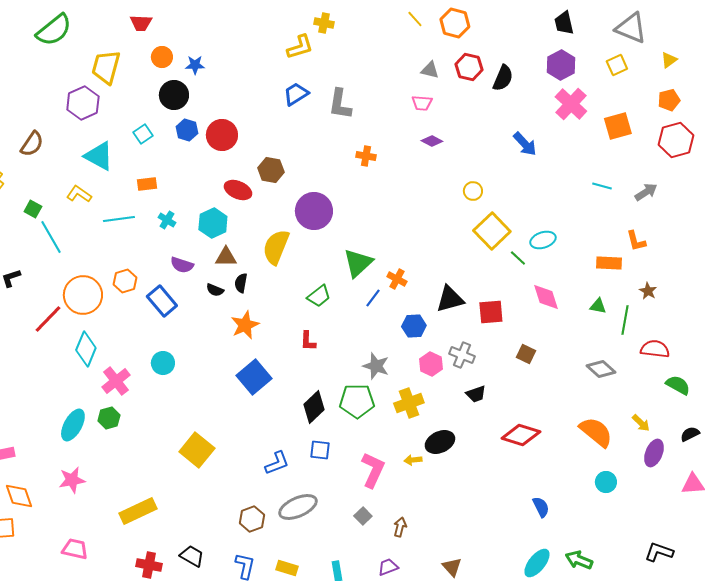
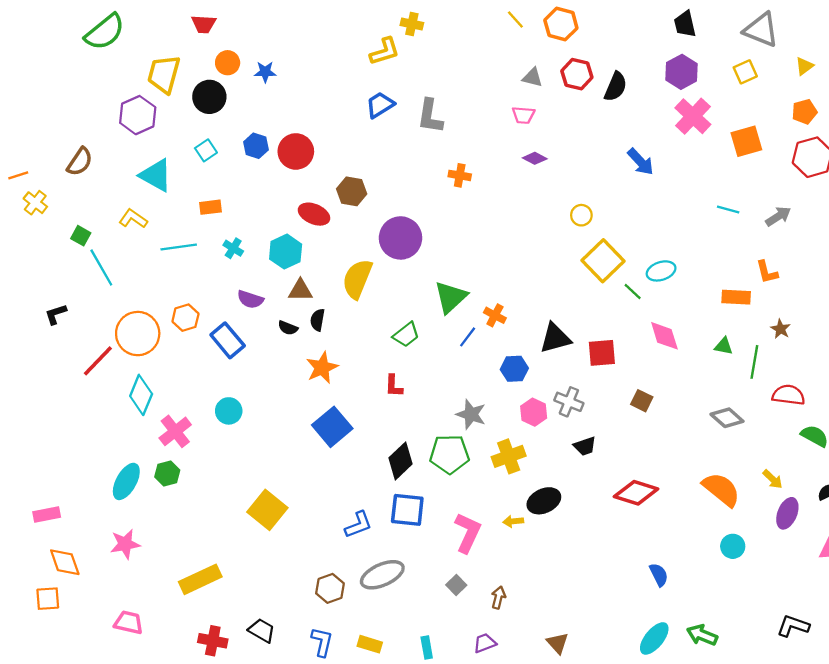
black circle: (174, 95) -> (209, 97), moved
blue square: (320, 450) -> (407, 510), size x1.5

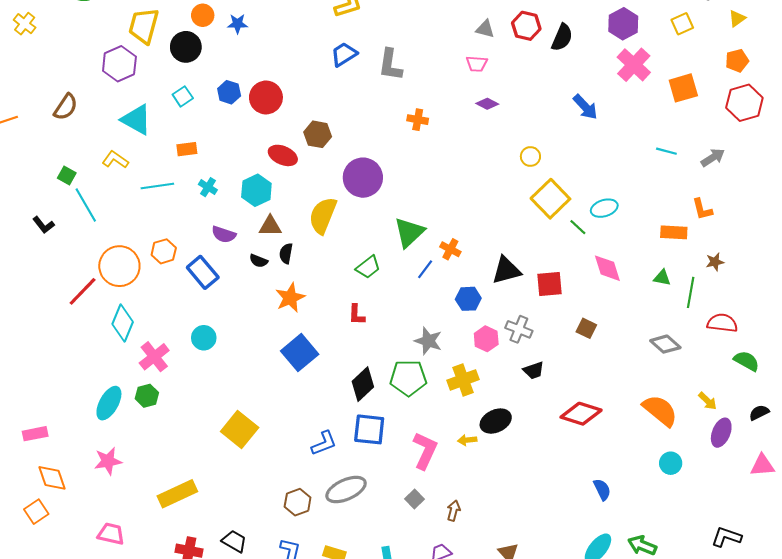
yellow cross: (35, 203) -> (25, 24), moved
black L-shape: (56, 314) -> (44, 225), moved, turned -110
brown star: (781, 329) -> (715, 262), turned 30
orange square: (48, 599) -> (36, 512), turned -30

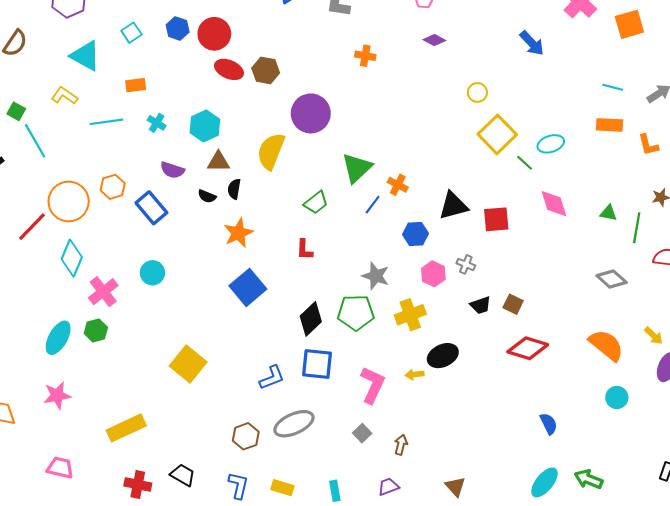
red ellipse: (283, 155) -> (229, 69), moved
orange rectangle: (674, 232) -> (609, 125), moved
brown square: (586, 328) -> (513, 304), moved
gray cross: (519, 329) -> (466, 264), size x0.7

